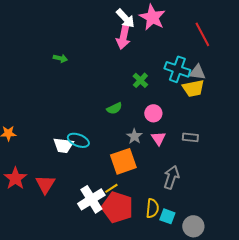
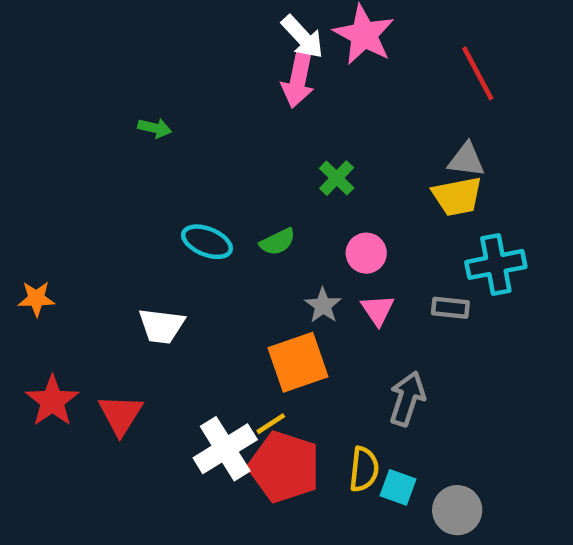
cyan cross: (177, 69) -> (496, 264), moved, turned -30
cyan ellipse: (78, 140) -> (207, 242), moved

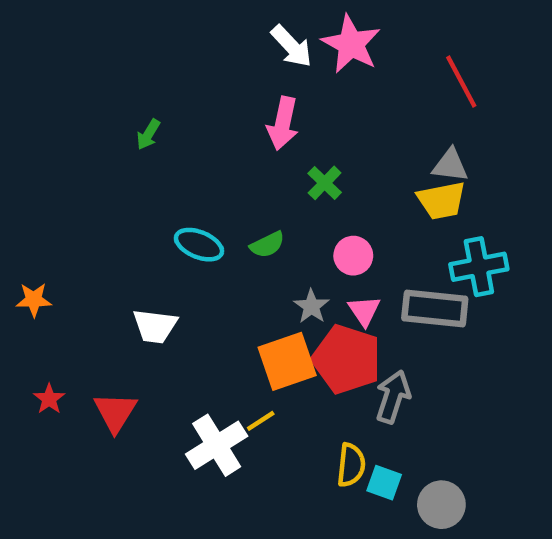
pink arrow: (298, 80) -> (283, 123), moved
green arrow: (155, 128) -> (148, 134), turned 108
gray rectangle: (450, 308) -> (435, 309), size x1.8
red star: (52, 401) -> (49, 399), size x0.6
red pentagon: (284, 467) -> (347, 359), moved

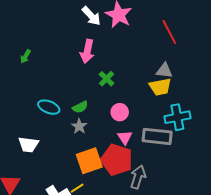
gray star: (311, 306) -> (79, 126), moved

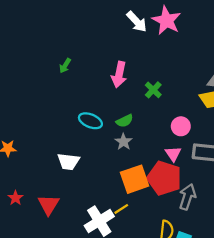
pink arrow: (87, 51) -> (119, 74), moved
pink circle: (120, 112) -> (181, 126), moved

